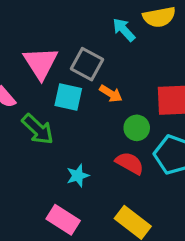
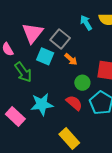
cyan star: (78, 176) -> (42, 104), size x1.6
pink rectangle: (63, 220) -> (15, 117), moved

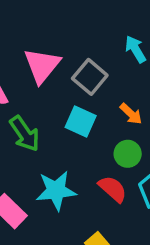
cyan square: (45, 56) -> (81, 121), moved
orange arrow: (71, 59) -> (131, 114), moved

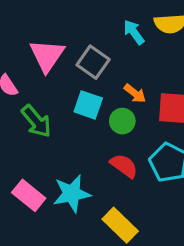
green circle: (128, 154) -> (122, 121), moved
cyan star: (56, 191) -> (72, 194), moved

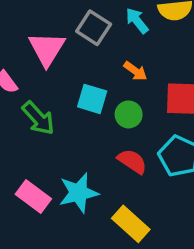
gray square: (93, 62) -> (94, 28), moved
orange arrow: (135, 93) -> (135, 71), moved

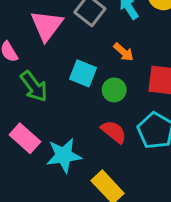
pink rectangle: (33, 196) -> (25, 138), moved

